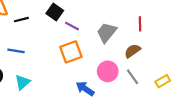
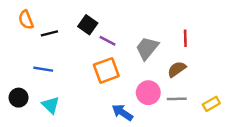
gray line: (132, 77) -> (177, 99), turned -56
cyan triangle: (22, 82) -> (51, 105), turned -35

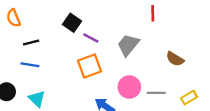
black line: (49, 33) -> (31, 43), moved
red line: (185, 38) -> (153, 13), moved
brown semicircle: (177, 69) -> (175, 59), moved, turned -114

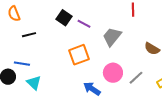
purple line: (91, 38) -> (84, 24), moved
blue line: (30, 65) -> (22, 64), moved
gray line: (156, 93) -> (136, 78), turned -42

